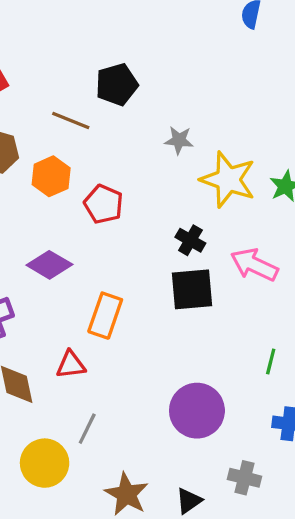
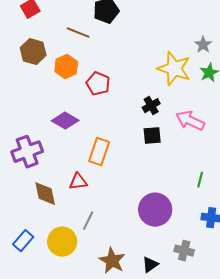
gray star: (179, 140) -> (203, 45), moved, turned 30
black cross: (190, 240) -> (151, 106), turned 30
black square: (192, 289) -> (152, 136), size x0.7

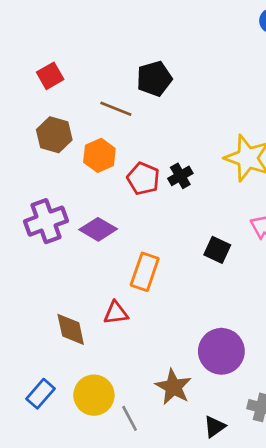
black cross: (151, 106) -> (180, 176), moved
black square: (152, 136) -> (217, 250), turned 30
purple cross: (27, 152) -> (46, 221), moved
gray line: (88, 221) -> (130, 418), moved, turned -54
brown star: (112, 261) -> (173, 387), moved

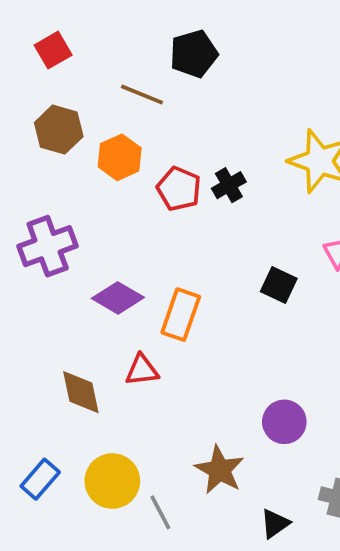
purple diamond: (98, 229) -> (118, 298), moved
purple circle: (221, 351) -> (284, 422), size x0.7

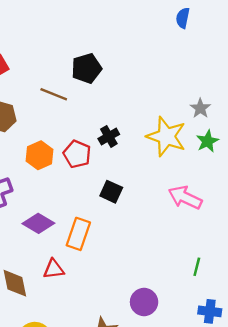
orange hexagon: (120, 157) -> (40, 155), moved
black cross: (229, 185) -> (109, 136), moved
black square: (279, 285) -> (111, 192), moved

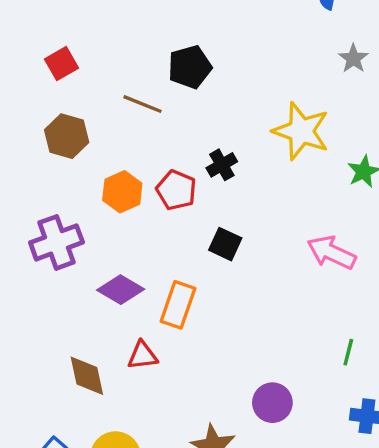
gray star: (200, 108) -> (353, 59), moved
yellow star: (166, 136) -> (301, 131), moved

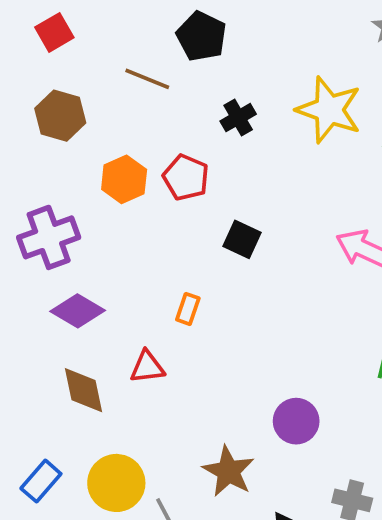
black pentagon: (190, 67) -> (201, 36), turned -30
black cross: (222, 165) -> (238, 118), moved
purple diamond: (121, 290) -> (78, 311), moved
orange rectangle: (178, 305) -> (188, 309), size x0.6

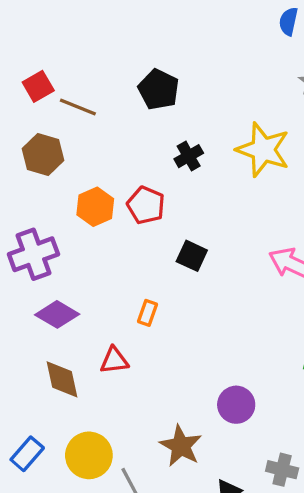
brown line: (147, 79) -> (78, 107), moved

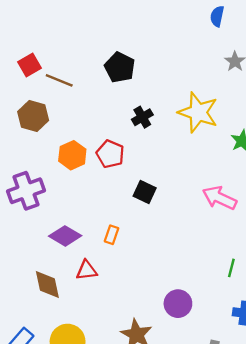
purple diamond: (57, 314) -> (65, 236), moved

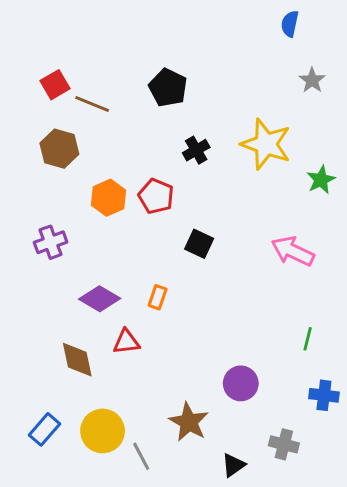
purple cross: (26, 191) -> (51, 242), size x0.7

